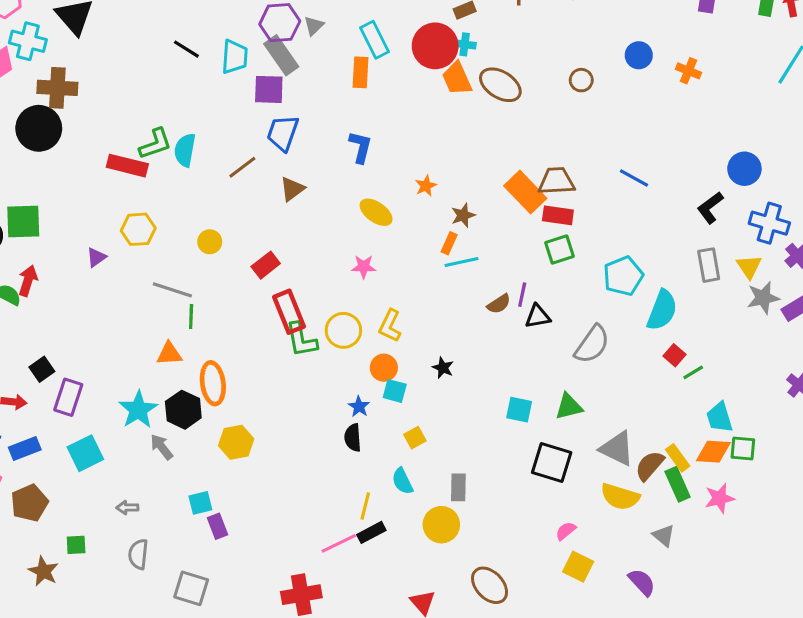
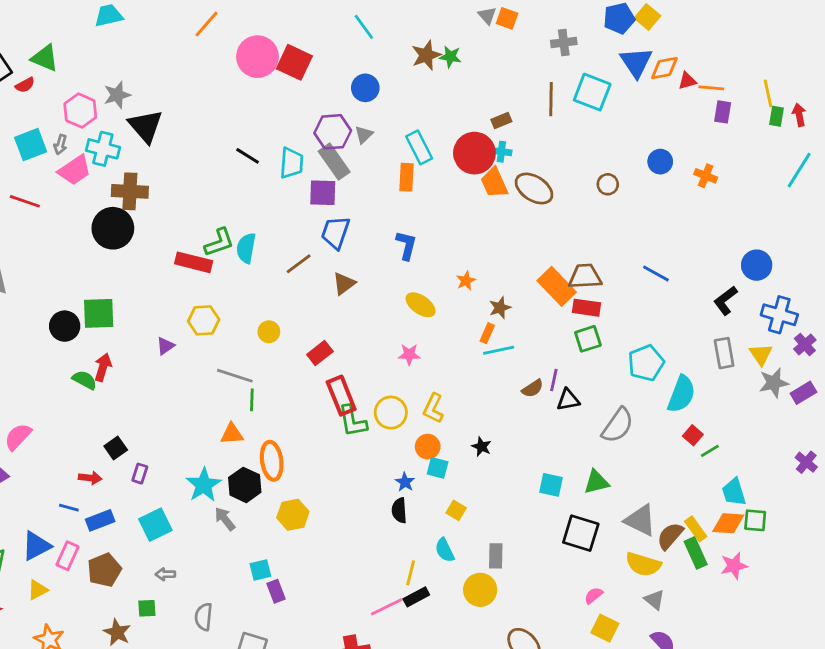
purple rectangle: (68, 397) -> (140, 474), size x0.6
yellow square: (415, 438) -> (456, 510), turned -30
gray arrow: (127, 508) -> (165, 574), moved
gray triangle: (664, 536) -> (655, 600), moved

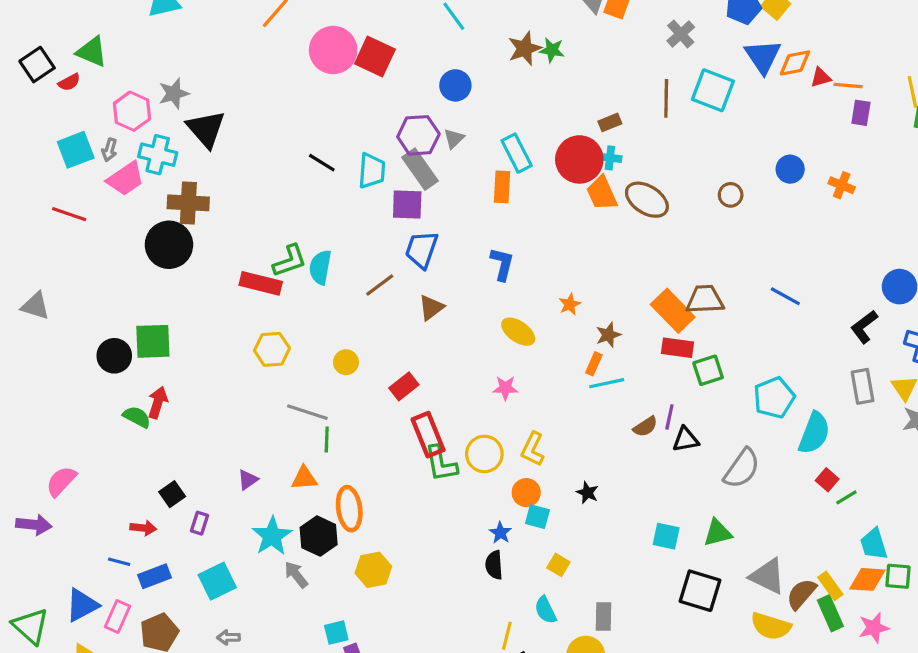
gray cross: (564, 42) -> (681, 34), turned -35
red rectangle: (586, 308) -> (677, 348), moved
purple triangle: (165, 346) -> (248, 480), moved

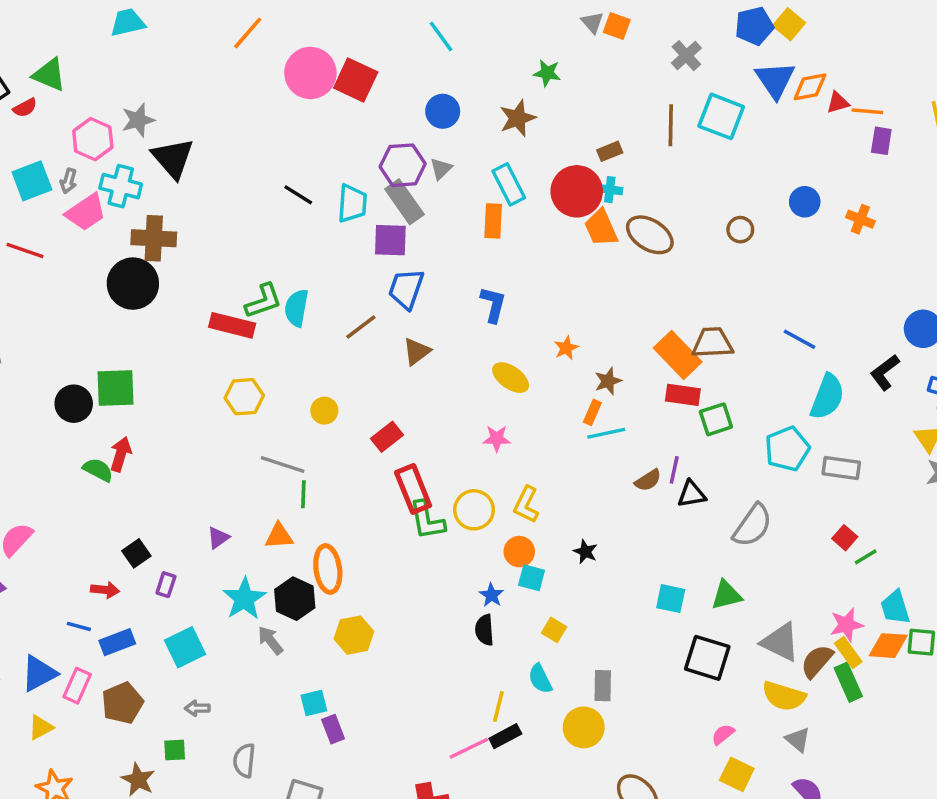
brown star: (525, 48) -> (518, 118), moved
gray rectangle: (863, 386) -> (841, 468), moved, turned -72
cyan semicircle: (814, 433) -> (827, 397), moved
pink star: (874, 628) -> (846, 625), moved

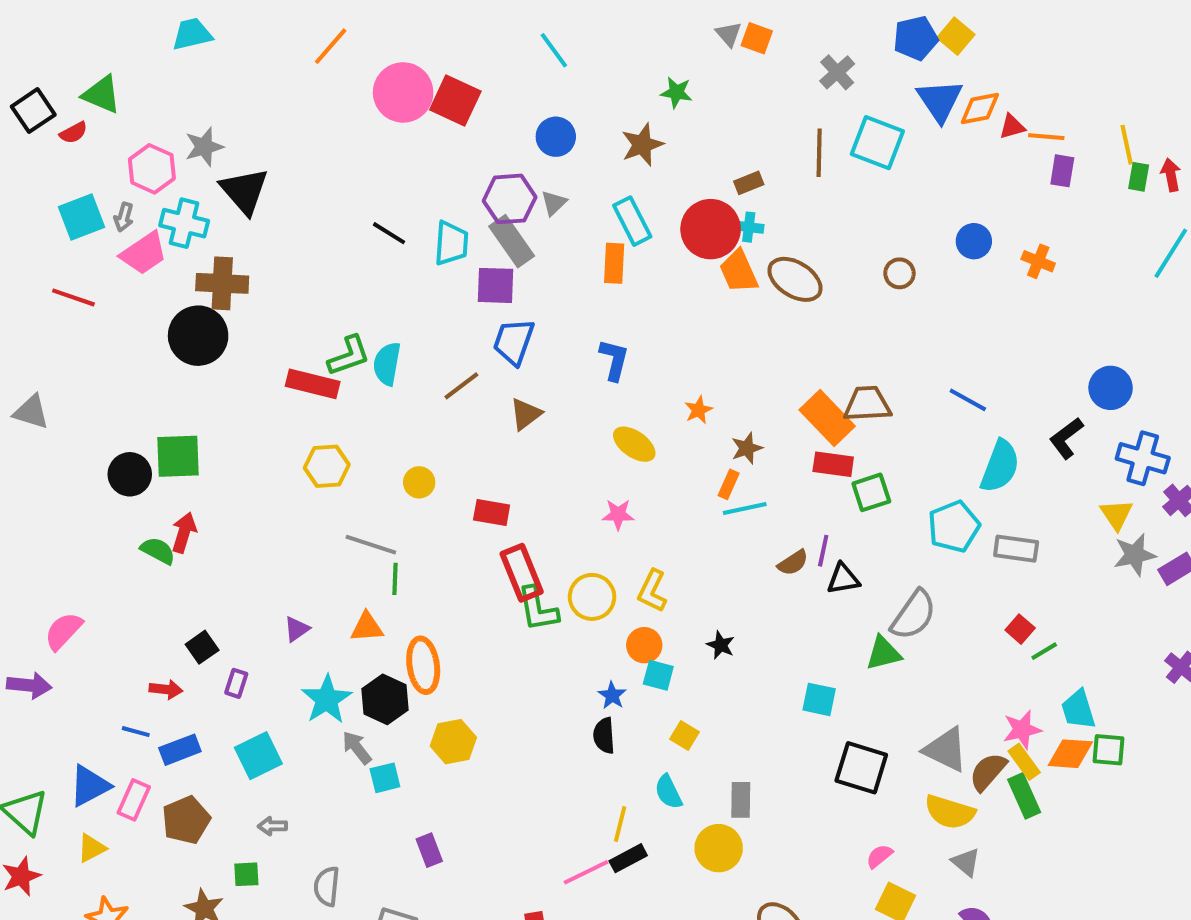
red rectangle: (387, 437) -> (492, 512), turned 48
green triangle: (726, 595) -> (883, 653), moved
cyan square: (314, 703) -> (385, 778), moved

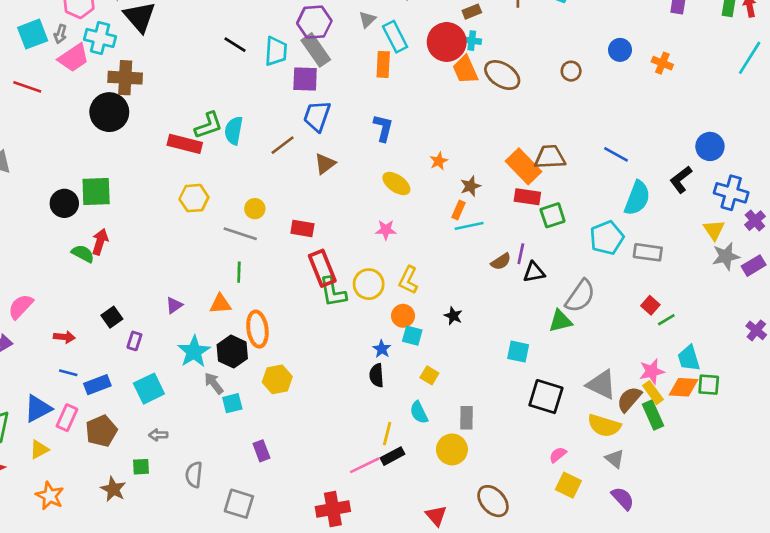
gray triangle: (554, 203) -> (367, 19), moved
gray line: (371, 545) -> (240, 234), moved
red arrow: (166, 689) -> (64, 337), moved

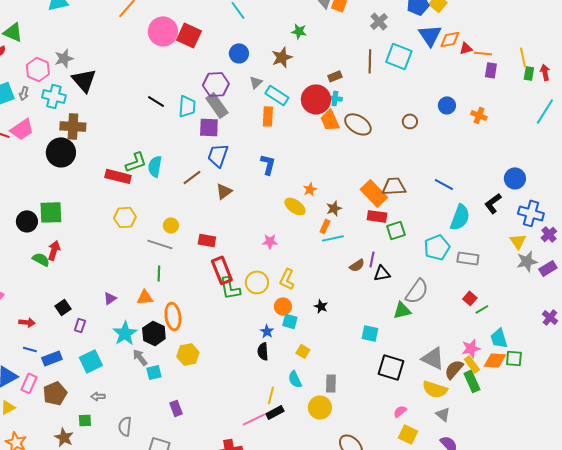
cyan rectangle: (395, 37) -> (277, 95), turned -30
pink trapezoid: (74, 58) -> (22, 129), moved
yellow ellipse: (396, 184) -> (295, 206), moved

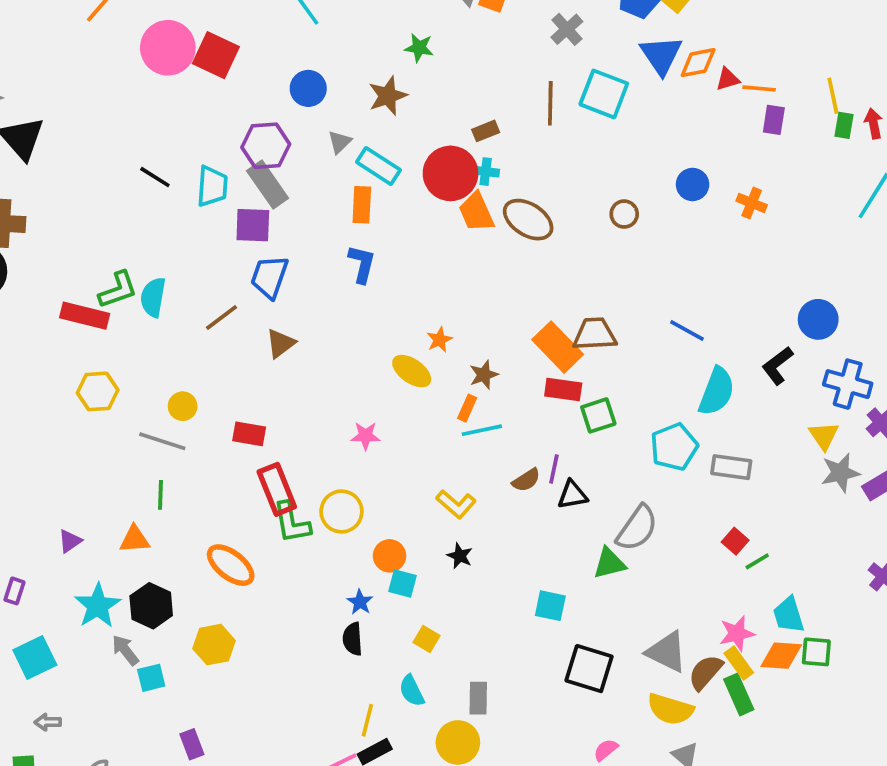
blue L-shape: (268, 164) -> (362, 264), moved
yellow L-shape: (287, 279) -> (456, 504), moved, turned -75
orange ellipse: (173, 316) -> (231, 565), moved, turned -44

